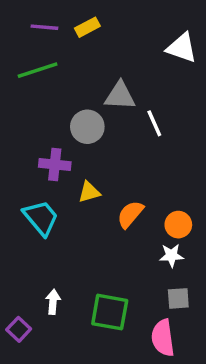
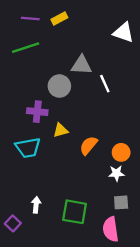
cyan trapezoid: (41, 218) -> (28, 148), turned 120

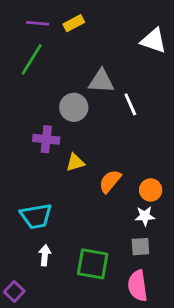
green line: (26, 48) -> (32, 59), turned -40
cyan trapezoid: (28, 148) -> (36, 216), moved
gray square: (121, 202) -> (140, 247), moved
purple square: (13, 223) -> (14, 291), moved

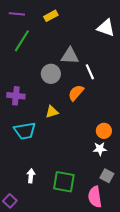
purple line: (38, 23) -> (17, 14), moved
purple cross: (46, 139) -> (16, 96), moved
orange semicircle: (110, 181) -> (76, 93), moved
cyan trapezoid: (36, 216) -> (25, 131), moved
gray square: (140, 247) -> (107, 176), moved, turned 32

